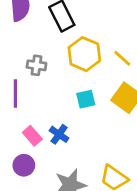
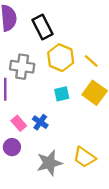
gray cross: (36, 65) -> (22, 67), size x1.5

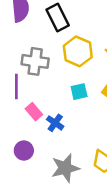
pink rectangle: (19, 123) -> (34, 112), moved

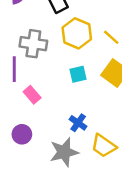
blue cross: (55, 123) -> (78, 123), moved

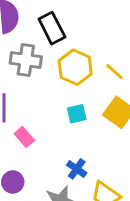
gray cross: (33, 44) -> (26, 60), moved

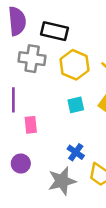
black rectangle: (52, 28) -> (55, 31), turned -50
pink rectangle: (24, 137) -> (31, 125), turned 35

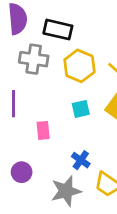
pink rectangle: (31, 125) -> (43, 130), moved

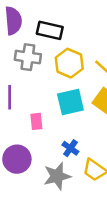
cyan square: (81, 109) -> (70, 102), size x1.6
purple circle: (22, 172) -> (17, 159), size x1.5

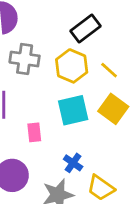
black rectangle: (50, 30) -> (86, 29), moved, turned -50

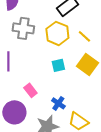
cyan square: (73, 110) -> (58, 65), size x0.6
pink rectangle: (34, 132) -> (30, 90), moved, turned -32

